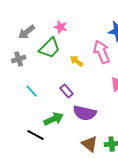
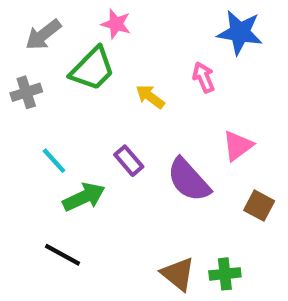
pink arrow: (102, 52) -> (204, 77), size x0.6
purple semicircle: (85, 113) -> (189, 180), moved, turned 35
green arrow: (54, 119) -> (84, 197), moved

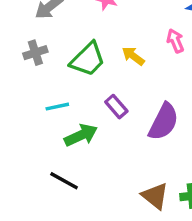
green trapezoid: (92, 69) -> (88, 59), moved
cyan line: (54, 161) -> (57, 107), turned -60
purple semicircle: (189, 180) -> (164, 122), turned -111

